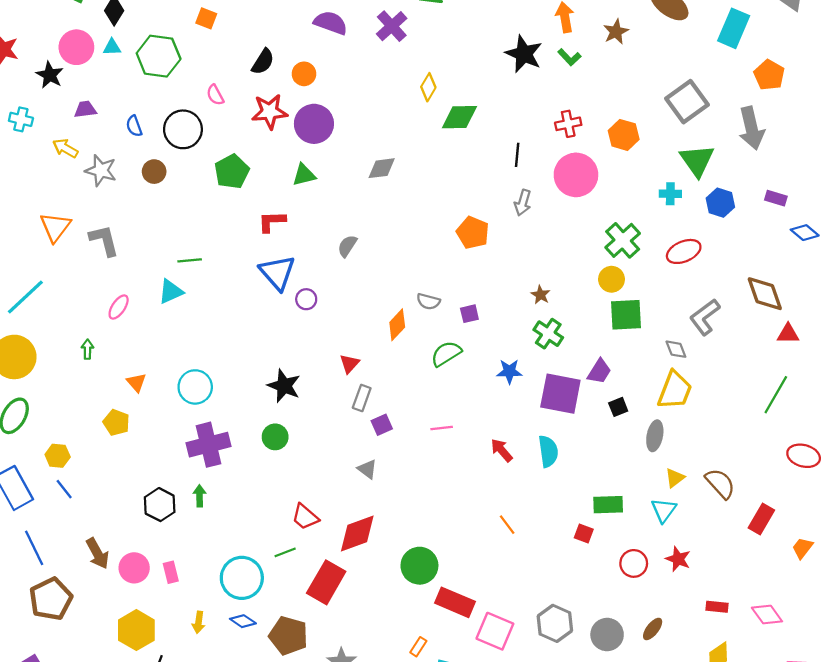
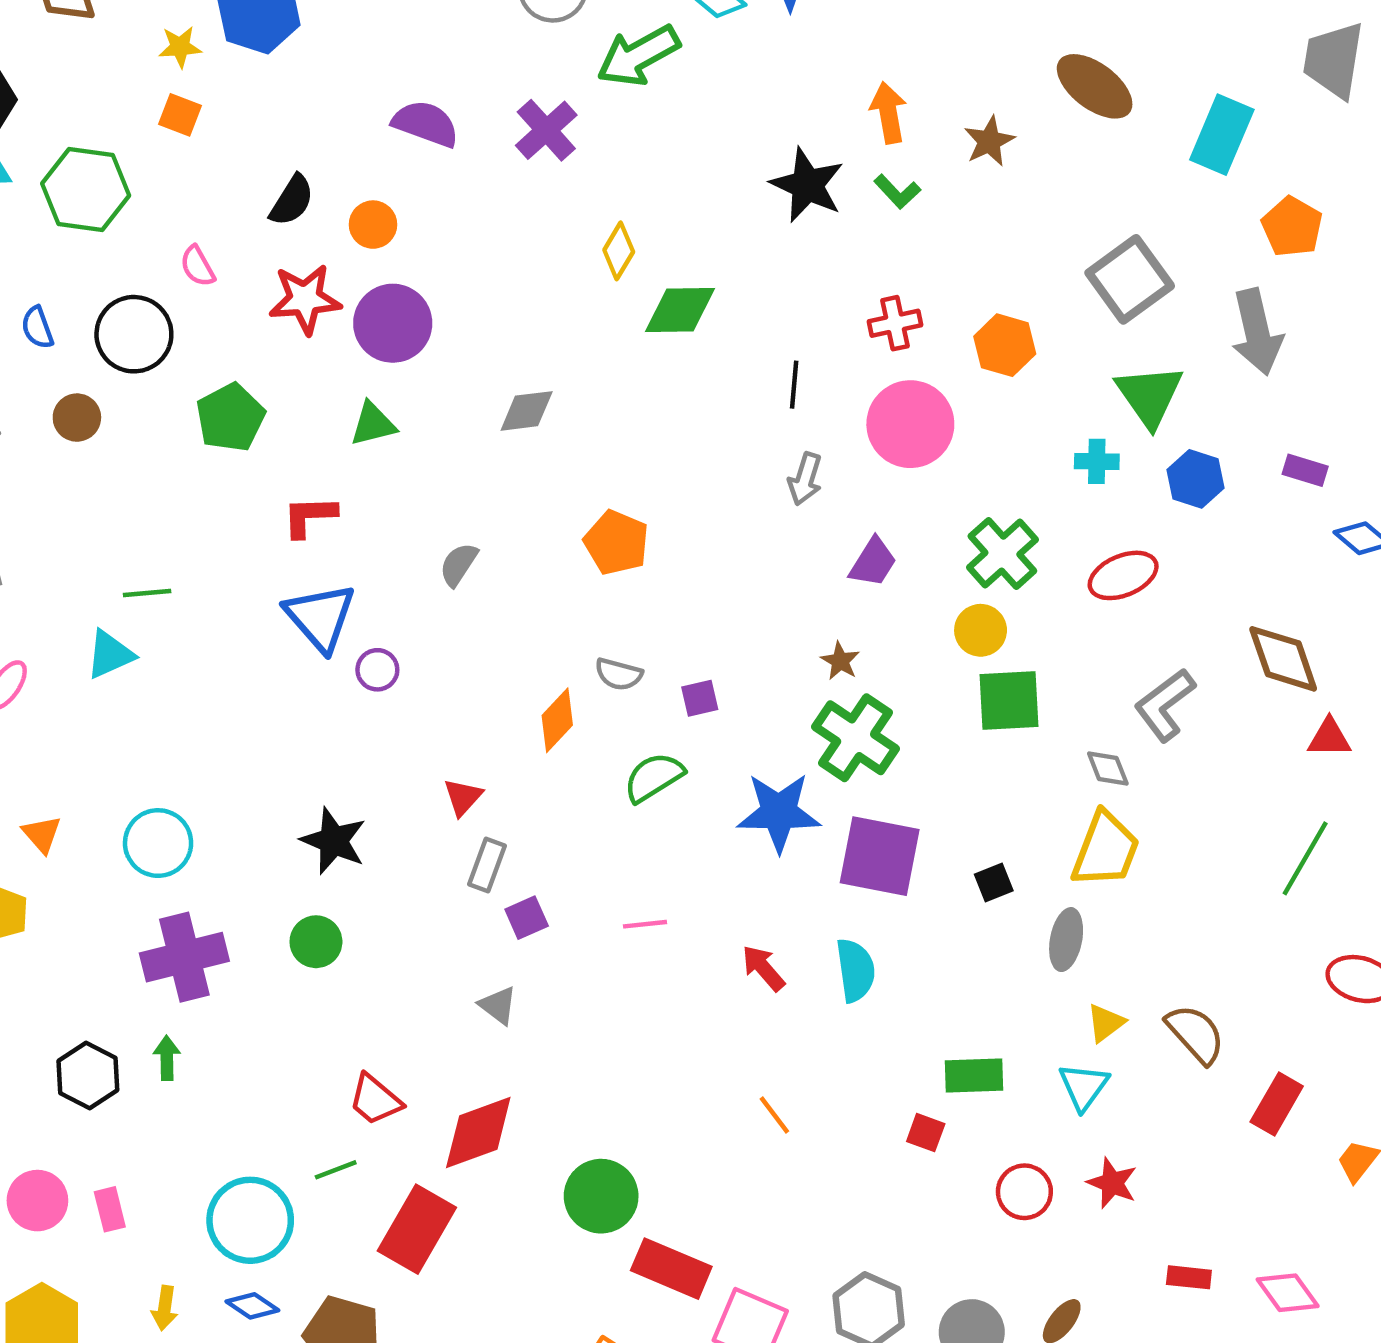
orange pentagon: (473, 233) -> (616, 543), moved
green cross: (548, 334) -> (856, 738), size x1.4
blue star: (509, 371) -> (779, 812), size x1.6
purple trapezoid: (599, 371) -> (873, 562), moved

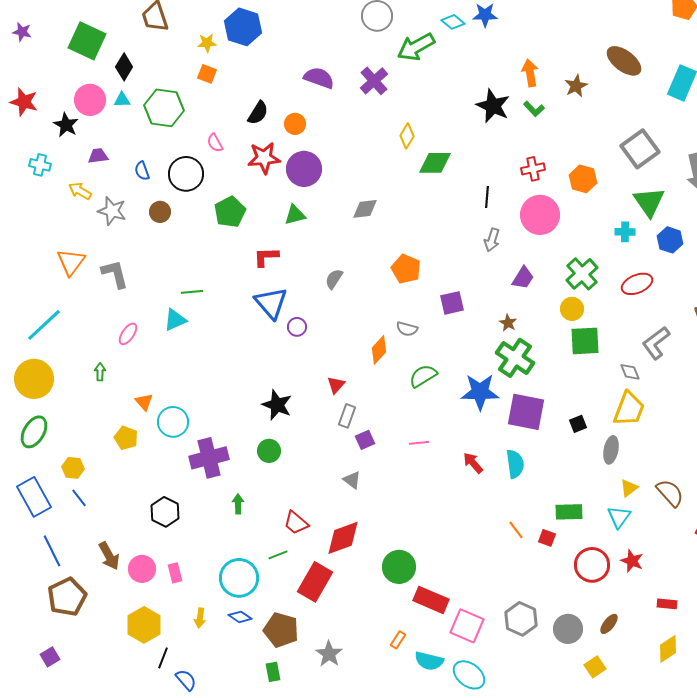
purple square: (700, 698) -> (452, 303), moved, size x1.4
cyan circle: (158, 843) -> (173, 422), moved
green arrow: (167, 1058) -> (238, 504), moved
orange line: (774, 1115) -> (516, 530), moved
red circle: (1024, 1192) -> (592, 565), size x1.4

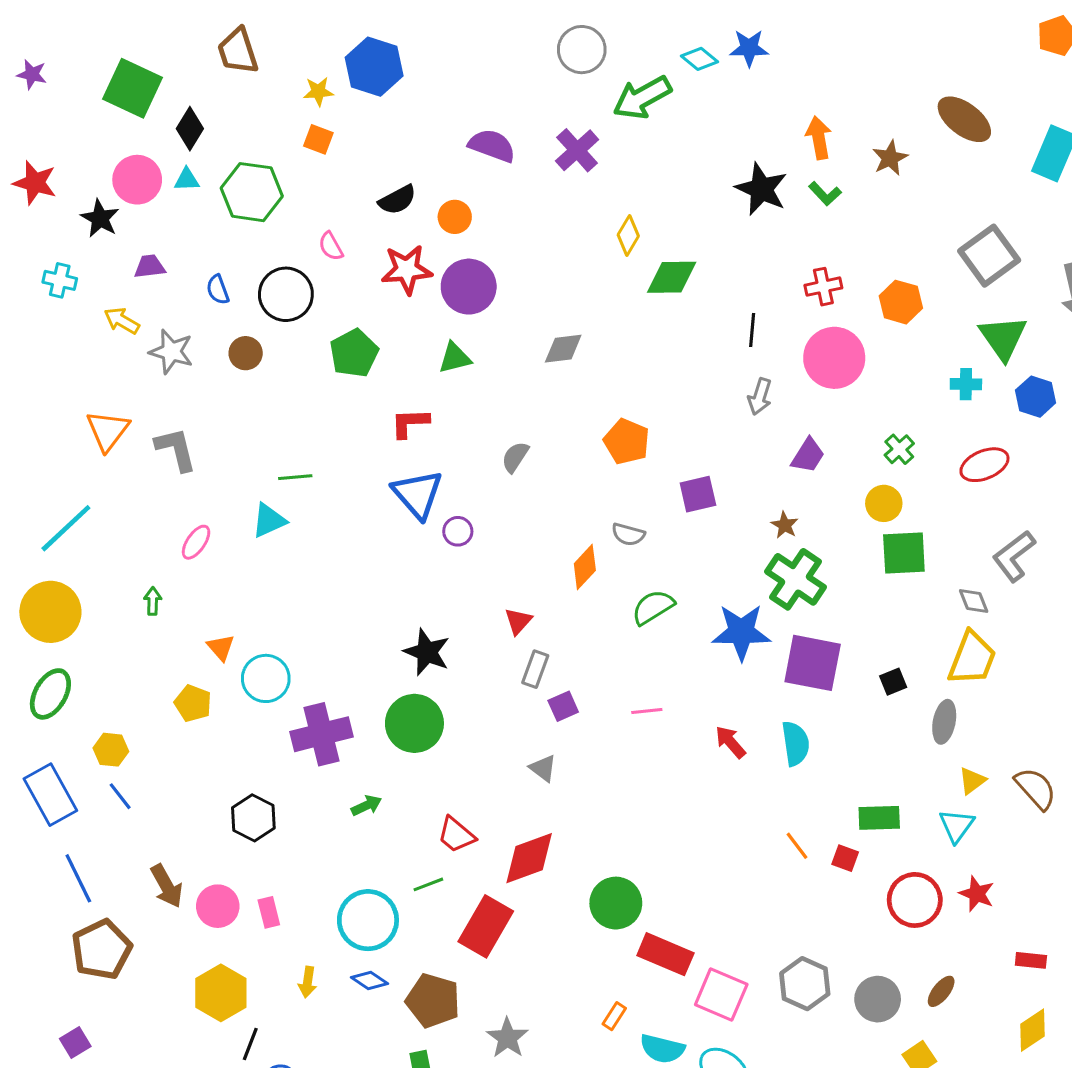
black semicircle: (258, 113) -> (397, 200), turned 30
green cross: (582, 274) -> (899, 449), size x0.6
green circle: (269, 451) -> (414, 723), size x1.6
green arrow: (238, 504) -> (366, 805), turned 66

